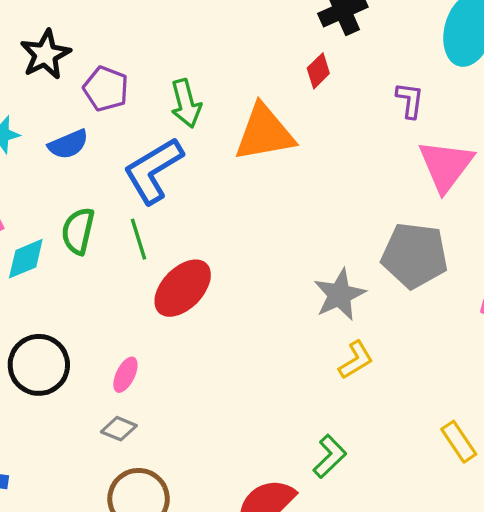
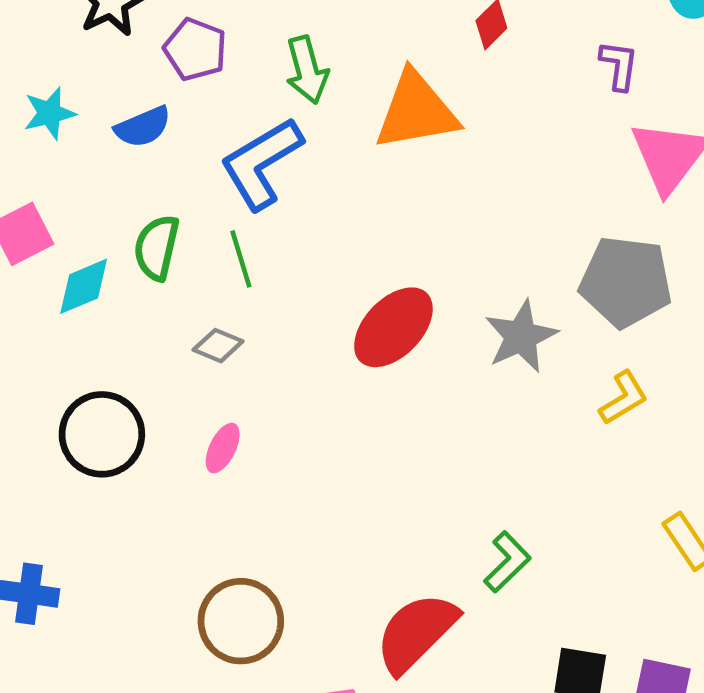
red ellipse: (183, 288) -> (393, 327), moved
yellow L-shape: (356, 360) -> (624, 398), moved
gray diamond: (119, 429) -> (218, 346), moved

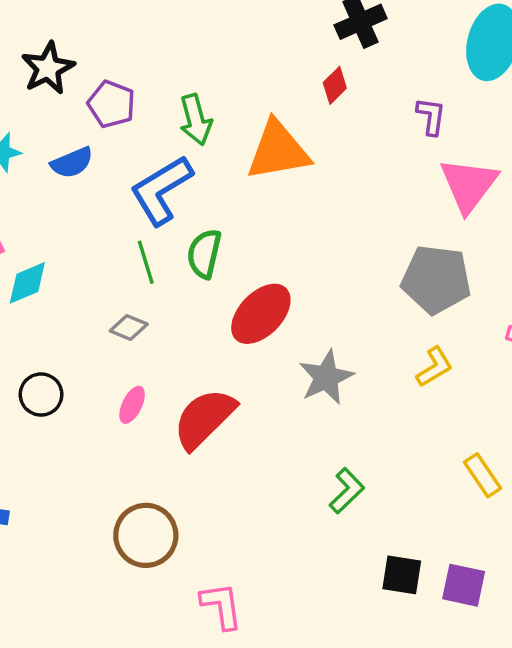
green semicircle: (157, 248) -> (204, 254), moved
gray star: (521, 336) -> (326, 377), moved
black circle: (102, 434) -> (41, 395), size x0.7
red semicircle: (416, 633) -> (204, 419), moved

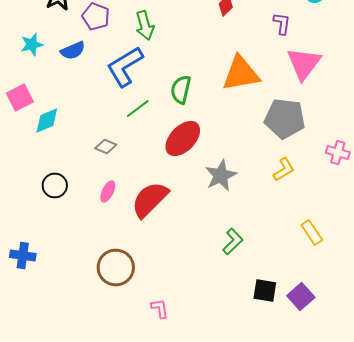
orange triangle: (278, 151) -> (241, 74), moved
green semicircle: (204, 254) -> (181, 90), moved
green line: (146, 262) -> (138, 108), moved, turned 70
purple square: (464, 585) -> (301, 296), turned 36
pink L-shape: (221, 606) -> (160, 308), size x0.7

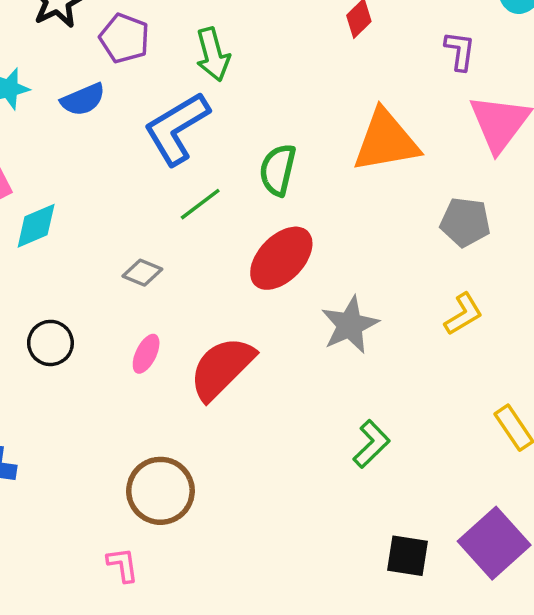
gray pentagon: (285, 118) -> (465, 222), size x0.7
black square: (265, 290) -> (408, 556), moved
purple square: (301, 296) -> (494, 543), size x1.4
pink L-shape: (160, 308) -> (123, 565), moved

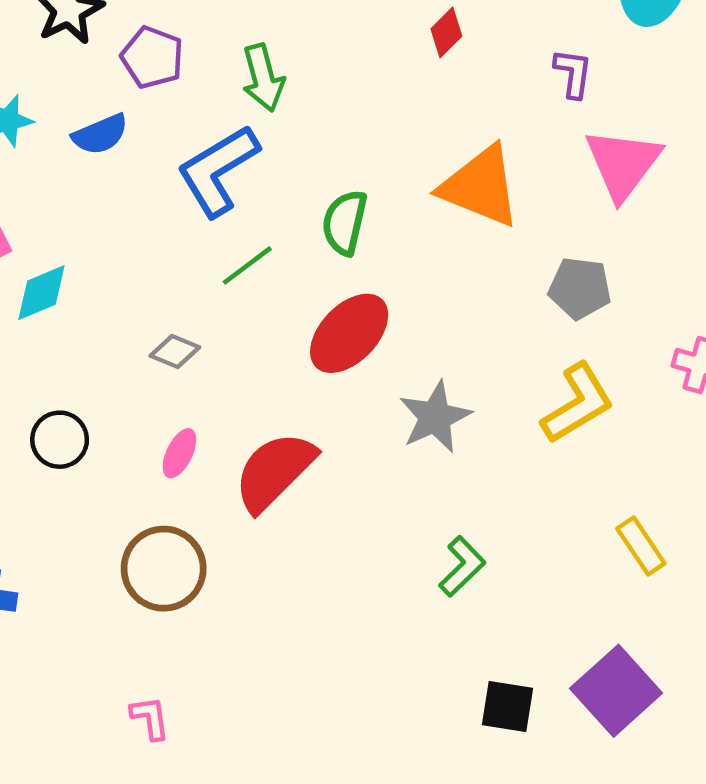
orange triangle: (386, 141) -> (480, 186), turned 32
yellow L-shape: (463, 314) -> (578, 403), size x1.5
brown circle: (160, 491) -> (164, 569), moved

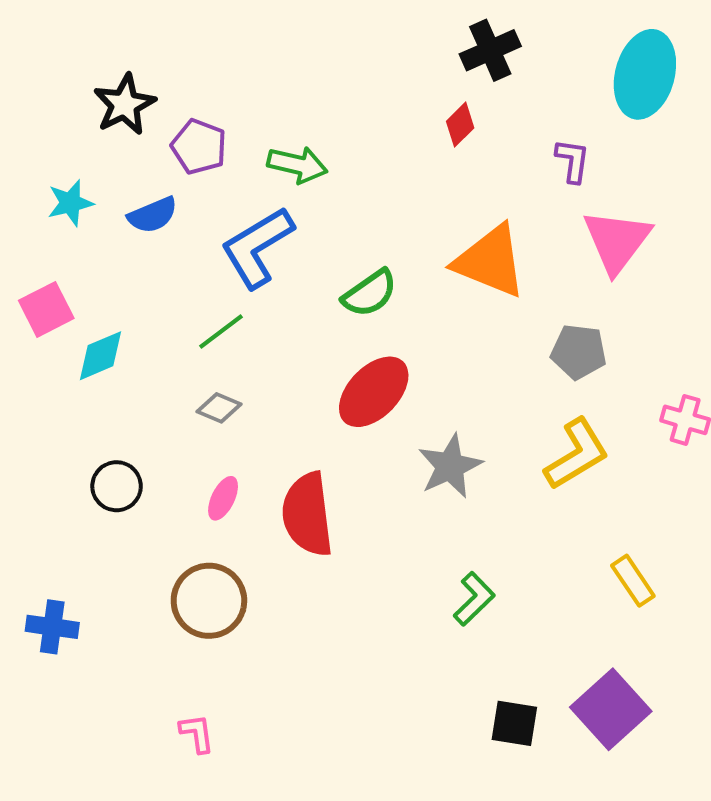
green arrow: (263, 78) -> (297, 165), turned -62
green semicircle: (345, 223) -> (370, 293), turned -138
green line: (247, 265) -> (221, 332), moved
red semicircle: (274, 471) -> (307, 514), turned -52

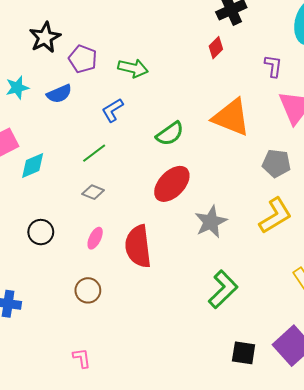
blue L-shape: (257, 247) -> (112, 110), size x0.6
green L-shape: (474, 599) -> (223, 289), size x1.4
brown circle: (209, 601) -> (88, 290), size x0.7

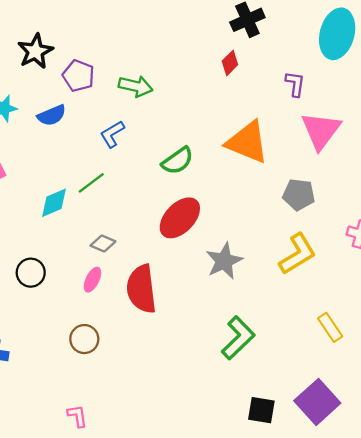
cyan diamond: (33, 165) -> (54, 203), moved
gray diamond: (93, 192) -> (103, 244), moved

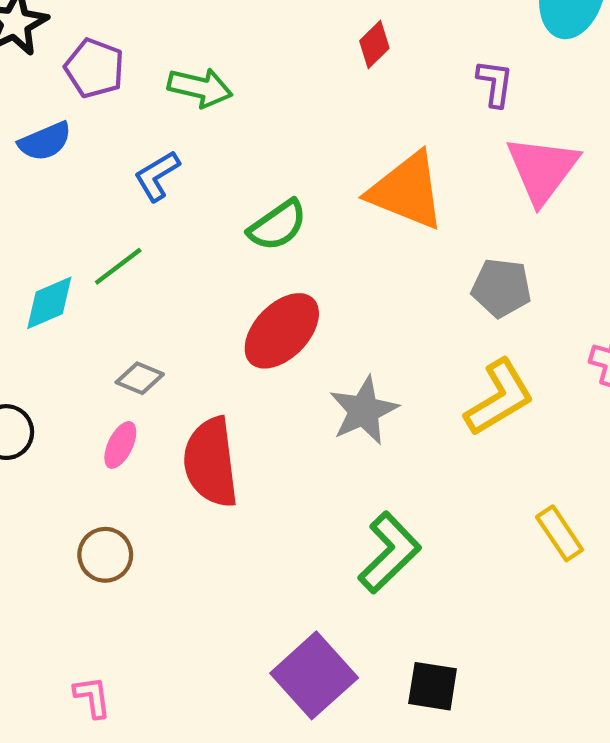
purple square: (317, 402) -> (314, 675), moved

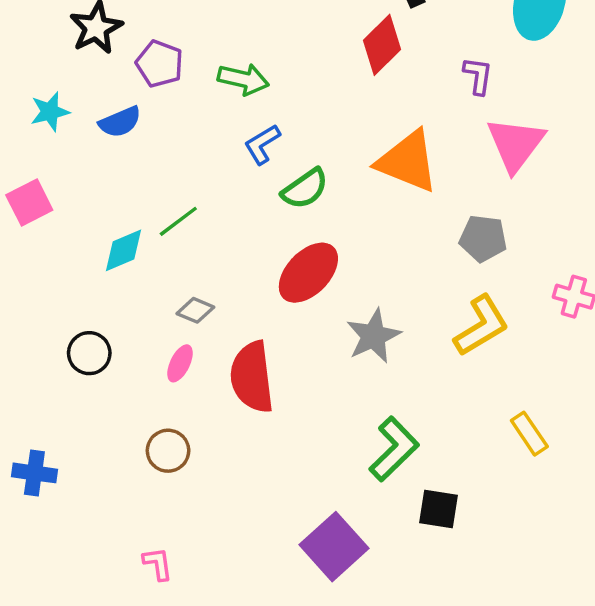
red diamond: (374, 44) -> (382, 45), size x1.6
blue L-shape: (157, 176) -> (262, 144), moved
black square: (433, 686) -> (439, 509), moved

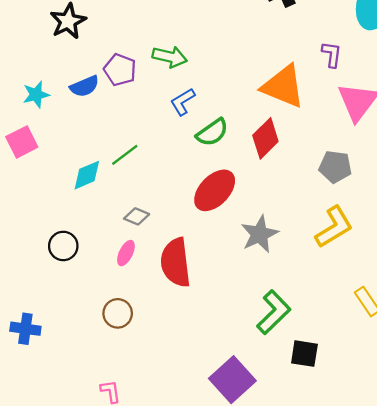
red diamond: (382, 45) -> (265, 138), moved
purple pentagon: (159, 64) -> (120, 70), moved
cyan star: (50, 112) -> (36, 95), moved
orange triangle: (408, 161) -> (283, 86), moved

